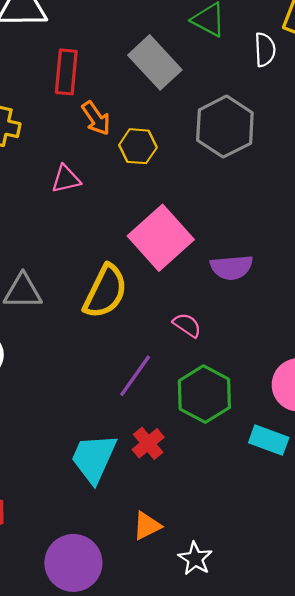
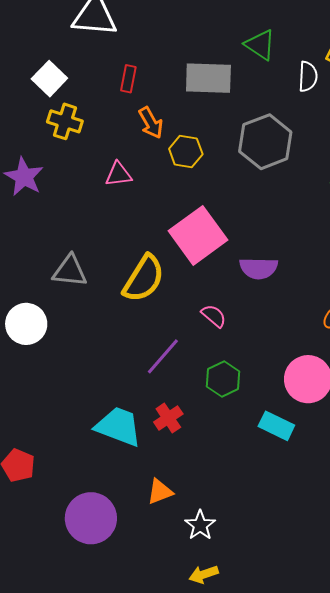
gray rectangle: (155, 62) -> (208, 78), turned -51
red rectangle: (66, 72) -> (128, 79), size x0.7
green hexagon: (204, 394) -> (223, 379), size x0.7
cyan trapezoid: (94, 458) -> (118, 426), turned 81

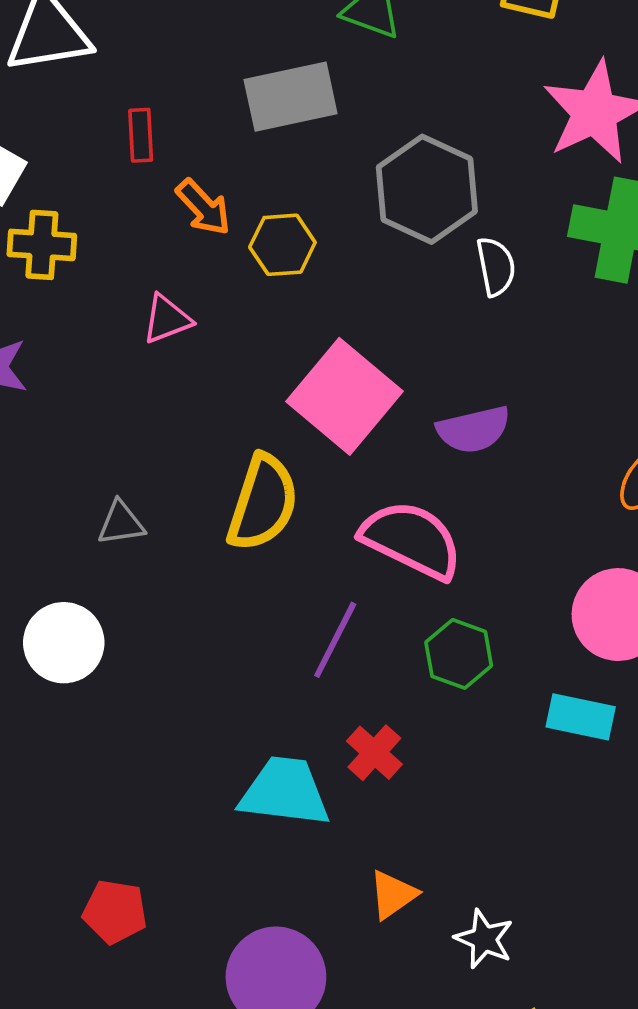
white semicircle: (308, 76) -> (496, 266), moved
gray triangle: (70, 271) -> (121, 523), size x0.7
pink semicircle: (214, 316) -> (412, 540), size x2.0

